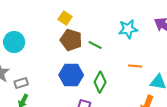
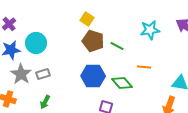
orange line: (135, 66) -> (144, 67), moved
green diamond: (100, 82) -> (122, 83), turned -70
gray rectangle: (21, 83) -> (43, 74), moved

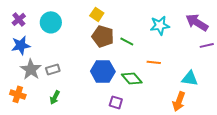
cyan circle: (36, 43) -> (51, 22), moved

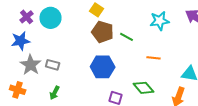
purple cross: (19, 19) -> (27, 17), moved
gray rectangle: (53, 69) -> (53, 65), turned 32
green diamond: (132, 78) -> (144, 88), moved

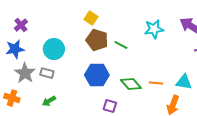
cyan circle: (51, 18) -> (54, 49), moved
orange line: (154, 58) -> (156, 83), moved
green diamond: (144, 88) -> (131, 84), moved
green arrow: (55, 93) -> (49, 101), turned 32

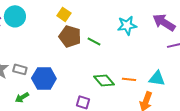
cyan circle: (54, 49) -> (15, 16), moved
blue hexagon: (97, 75) -> (44, 78), moved

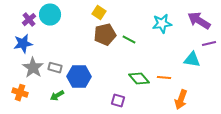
brown pentagon: (70, 36) -> (105, 35), turned -30
cyan triangle: (157, 78) -> (192, 60), moved

